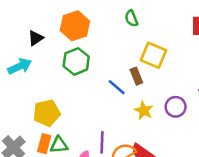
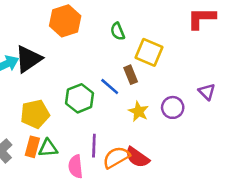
green semicircle: (131, 18) -> (118, 31), moved
black triangle: (36, 38) -> (28, 59), moved, size x1.6
green hexagon: (76, 61) -> (80, 98), moved

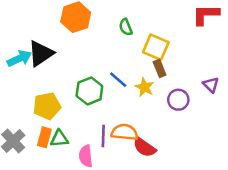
brown rectangle: (131, 75) -> (160, 68), moved
yellow star: (139, 111) -> (145, 87), moved
orange semicircle: (116, 157) -> (124, 132), moved, turned 36

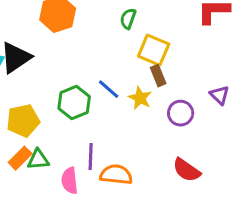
green semicircle: (126, 27) -> (128, 19), moved, turned 42
orange semicircle: (124, 132) -> (116, 175), moved
orange rectangle: (44, 137) -> (20, 158), turned 30
red semicircle: (145, 147) -> (187, 170), moved

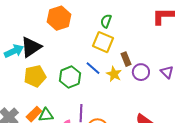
yellow square: (154, 50) -> (103, 42), moved
purple circle: (181, 113) -> (141, 72), moved
yellow pentagon: (23, 121) -> (35, 76), moved

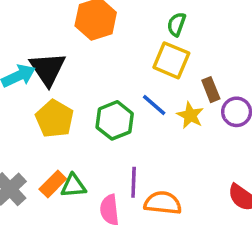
black triangle: (31, 47) -> (48, 69), turned -30
yellow pentagon: (35, 76) -> (55, 119), turned -30

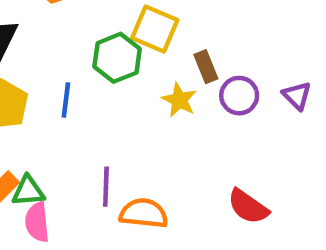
blue line: (154, 105) -> (66, 100), moved, turned 56
green hexagon: (115, 120) -> (117, 58), moved
pink semicircle: (109, 210) -> (37, 222), moved

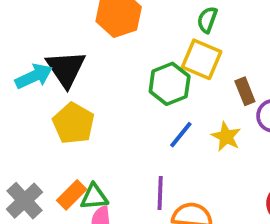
blue line: (66, 100) -> (181, 135), moved, turned 32
yellow star: (179, 100) -> (226, 137), moved

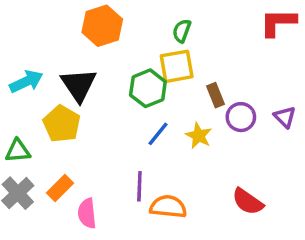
yellow square: (202, 59) -> (177, 66), turned -33
black triangle: (66, 69) -> (79, 85), moved
green triangle: (94, 197) -> (18, 151), moved

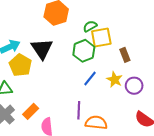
green semicircle: (182, 31) -> (90, 26), moved, turned 40
purple circle: (241, 117) -> (134, 86), moved
yellow pentagon: (62, 124) -> (20, 65), moved

